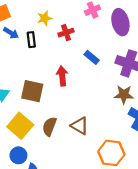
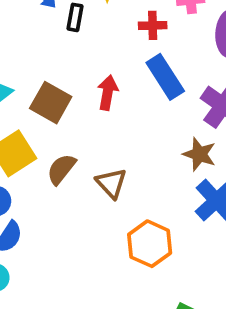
red cross: (66, 33) -> (153, 25), moved
blue rectangle: (92, 57) -> (165, 77), size x1.6

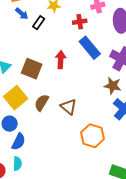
black rectangle: (75, 17) -> (39, 23), turned 32

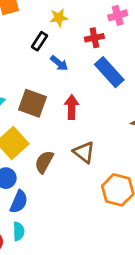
blue arrow: (22, 14) -> (59, 63), moved
red arrow: (61, 60) -> (72, 107), moved
brown semicircle: (42, 103) -> (44, 162), moved

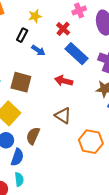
red cross: (94, 38) -> (63, 29), turned -32
red arrow: (72, 107) -> (64, 81), moved, turned -72
brown semicircle: (44, 162) -> (33, 136), moved

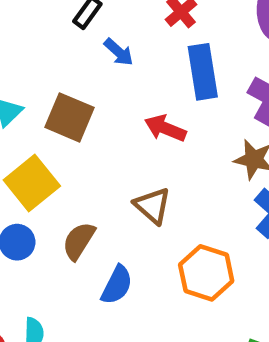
blue rectangle: (76, 54) -> (203, 72), turned 30
blue semicircle: (17, 157) -> (117, 285), moved

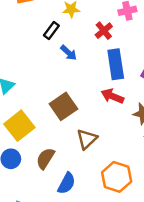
brown square: (70, 117) -> (63, 106), moved, turned 32
red arrow: (165, 128) -> (112, 96), moved
brown triangle: (152, 206) -> (87, 139), turned 35

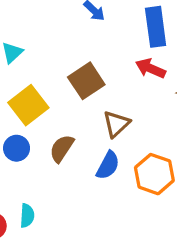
blue semicircle: (67, 183) -> (108, 165), moved

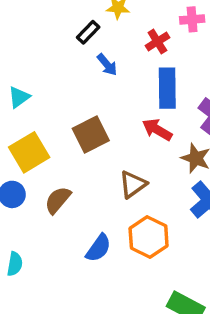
brown triangle: (116, 124) -> (133, 184), moved
blue semicircle: (108, 165) -> (98, 248), moved

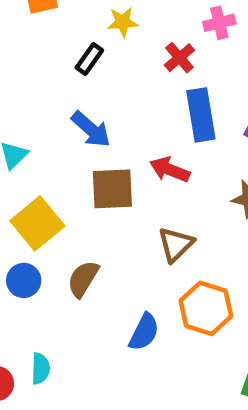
blue arrow: (107, 65) -> (91, 129), moved, size x1.4
red arrow: (157, 130) -> (170, 170), moved
brown square: (91, 135) -> (112, 189), turned 33

